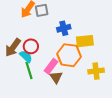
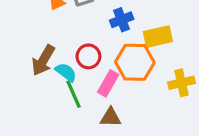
red circle: (31, 46) -> (88, 56), moved
brown triangle: (56, 77) -> (111, 117), moved, turned -48

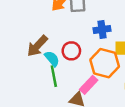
pink rectangle: (108, 83) -> (89, 85), moved

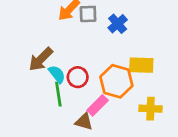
blue cross: (102, 30) -> (118, 24), moved, turned -35
red circle: (71, 51) -> (78, 77), moved

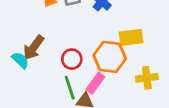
cyan semicircle: (57, 74) -> (20, 60), moved
green line: (58, 94) -> (70, 88), moved

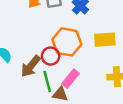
brown arrow: (34, 48) -> (31, 66), moved
orange hexagon: (110, 57) -> (67, 42), moved

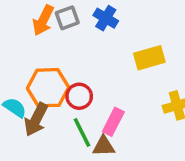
orange hexagon: (67, 42) -> (48, 88), moved
brown arrow: (31, 66) -> (36, 120), moved

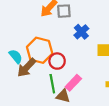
blue cross: (106, 18) -> (81, 32), moved

